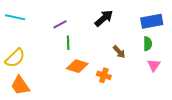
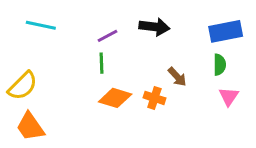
cyan line: (15, 17) -> (41, 25), moved
black arrow: (104, 18) -> (154, 27), turned 48
purple line: (60, 24) -> (107, 36), moved
orange cross: (104, 75) -> (154, 98), moved

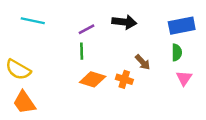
yellow semicircle: (23, 86) -> (18, 70), turned 75

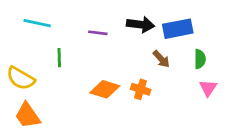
blue rectangle: (182, 26) -> (178, 29), moved
purple line: (86, 29) -> (98, 33), turned 35
green line: (82, 51) -> (59, 58), moved
brown arrow: (143, 62) -> (161, 59), moved

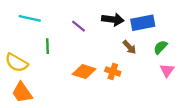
purple line: (98, 33) -> (79, 26), turned 32
green semicircle: (200, 59) -> (160, 47), turned -136

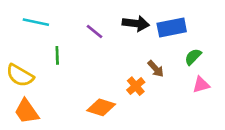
brown arrow: (129, 47) -> (156, 69), moved
pink triangle: (167, 70) -> (201, 85), turned 40
orange diamond: (84, 72) -> (101, 107), moved
orange cross: (113, 72) -> (136, 86), turned 32

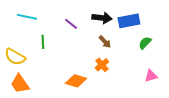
brown arrow: (156, 69) -> (105, 42), moved
pink triangle: (201, 85) -> (151, 76), moved

